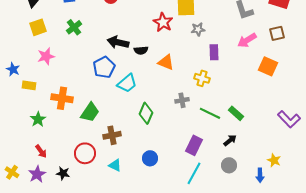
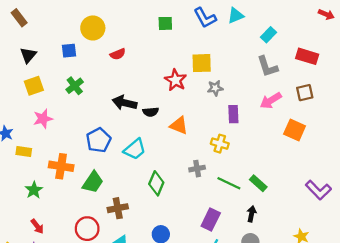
blue pentagon: (104, 67) -> (98, 140), moved
black arrow: (230, 140) -> (251, 214), turned -40

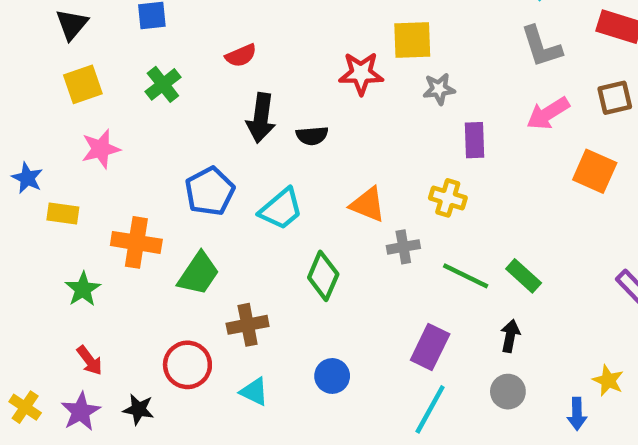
red semicircle: (118, 54) -> (241, 56), moved
red star: (176, 80) -> (361, 73), turned -30
black arrow: (125, 103) -> (261, 118), turned -95
orange triangle: (179, 125) -> (368, 205), moved

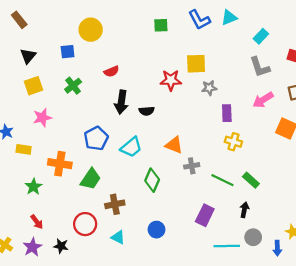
yellow cross: (448, 198) -> (233, 142), moved
gray circle: (508, 392) -> (253, 237), moved
cyan line: (430, 409) -> (227, 246), moved, turned 60

